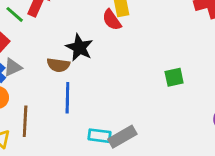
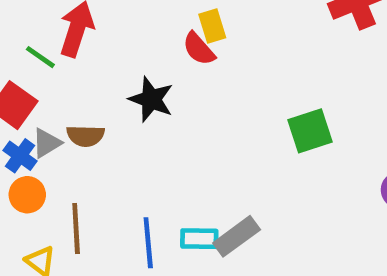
brown semicircle: (58, 65) -> (85, 136), moved
green square: (174, 77) -> (310, 131), size x1.4
blue line: (67, 98) -> (148, 243), moved

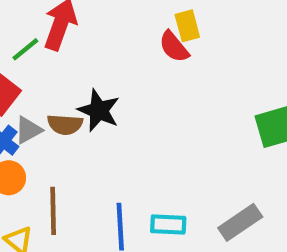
green line: (40, 57) -> (25, 49), turned -76
black star: (151, 99) -> (99, 110), moved
gray rectangle: (237, 236) -> (240, 222), moved

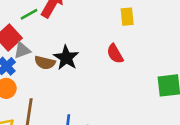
red semicircle: (174, 47) -> (115, 54), moved
gray triangle: (28, 130) -> (22, 50), moved

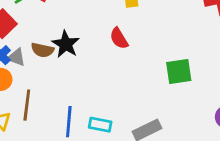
gray triangle: (22, 50) -> (16, 57), moved, turned 42

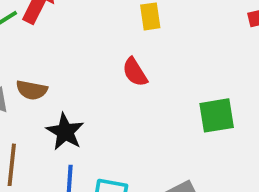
black star: (66, 44) -> (65, 132), moved

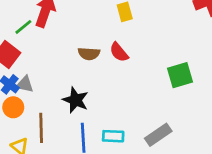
brown semicircle: (32, 90) -> (89, 54), moved

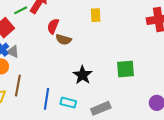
red semicircle: (119, 52) -> (53, 26), moved, turned 49
black star: (76, 100) -> (83, 75), moved

